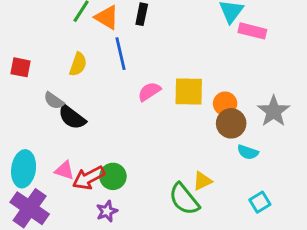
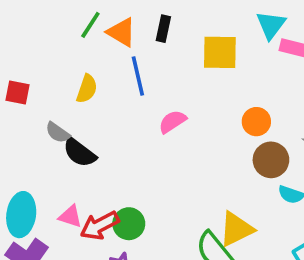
yellow square: (189, 92) -> (220, 52), moved
orange circle: (225, 104) -> (256, 122), moved
yellow triangle: (202, 181) -> (236, 229), size x1.5

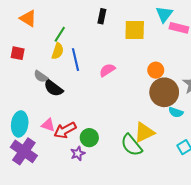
green line: (90, 25) -> (60, 34), moved
orange triangle: (121, 32) -> (28, 18), moved
blue line: (138, 76) -> (76, 60), moved
brown circle: (271, 160) -> (164, 92), size x1.4
green circle: (129, 224) -> (89, 138), moved

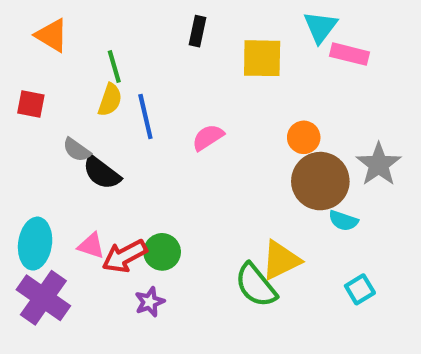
green line: (60, 34) -> (114, 67), turned -49
green circle: (89, 138) -> (162, 252), moved

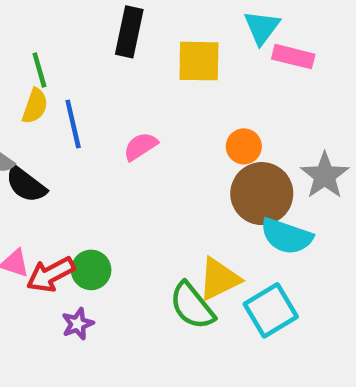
black rectangle: (197, 31) -> (129, 32), size x1.5
cyan semicircle: (343, 221) -> (286, 236), size x1.6
cyan square: (360, 289) -> (271, 310), moved, size x1.6

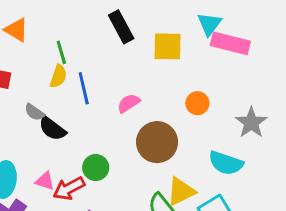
black rectangle: (129, 32) -> (121, 27), turned -40
pink rectangle: (293, 57) -> (230, 43), size x1.4
brown circle: (262, 194) -> (157, 142), moved
green circle: (91, 270) -> (96, 168), moved

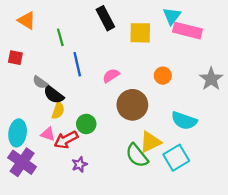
yellow semicircle: (58, 76) -> (58, 110), moved
gray star: (251, 123) -> (211, 79), moved

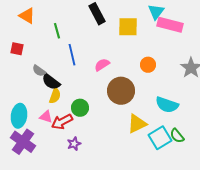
green semicircle: (137, 155) -> (177, 136), moved, size x0.7

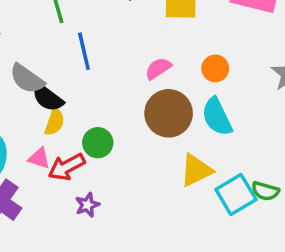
pink semicircle: (102, 65) -> (158, 68), moved
gray semicircle: (39, 71) -> (27, 79), size x1.5
cyan semicircle: (167, 105) -> (217, 117), moved, turned 45
green semicircle: (177, 136) -> (265, 191), turned -35

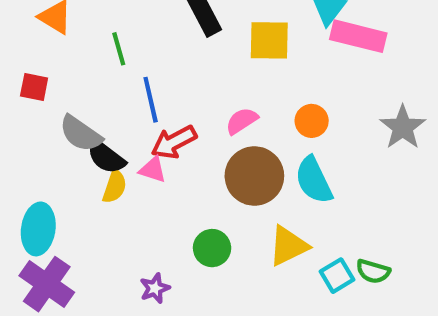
green circle: (98, 143) -> (212, 248), moved
pink triangle: (39, 158) -> (153, 170), moved
red arrow: (67, 167) -> (174, 142), moved
cyan square: (236, 194) -> (337, 276), size x0.7

